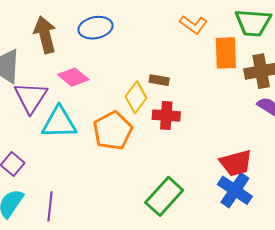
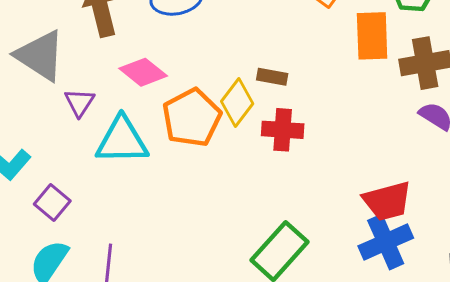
purple triangle: (31, 97) -> (79, 103), size x0.6
orange pentagon: (113, 131) -> (192, 118), moved
blue cross: (235, 190) -> (386, 242), turned 32

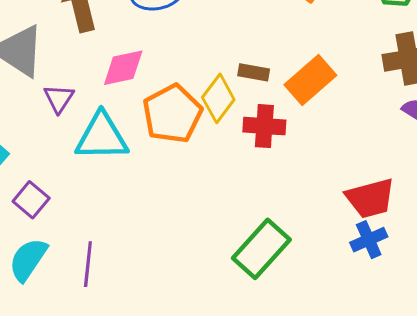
orange rectangle: (372, 36) -> (310, 80), moved, turned 51
pink diamond: (143, 72) -> (123, 68), turned -51
blue cross: (386, 242) -> (369, 240), size x0.7

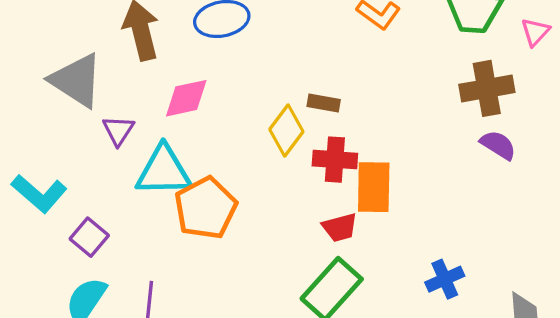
orange rectangle: (310, 80) -> (374, 187), moved, turned -48
orange pentagon: (172, 114) -> (206, 208), moved
red trapezoid: (370, 198) -> (340, 227), moved, size x0.7

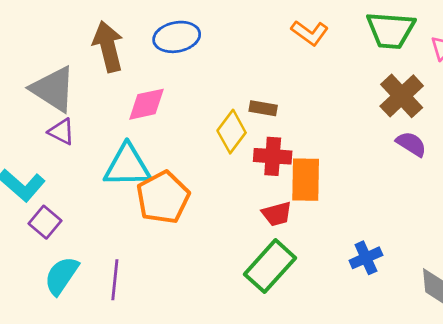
brown cross: (487, 88) -> (402, 96), turned -33
purple triangle: (118, 130) -> (61, 132), moved, turned -36
purple square: (89, 237) -> (45, 222), moved

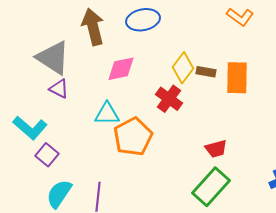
yellow diamond: (232, 132) -> (183, 68), moved
red cross: (273, 156) -> (169, 99), moved, turned 32
cyan triangle: (127, 166) -> (107, 114), size x0.7
orange rectangle: (306, 180) -> (237, 78), moved

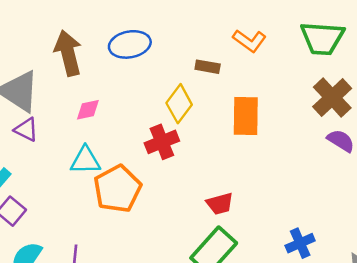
pink diamond: (121, 69) -> (88, 110), moved, size x0.7
brown rectangle: (206, 72) -> (208, 67), moved
red cross: (169, 99) -> (162, 142), turned 32

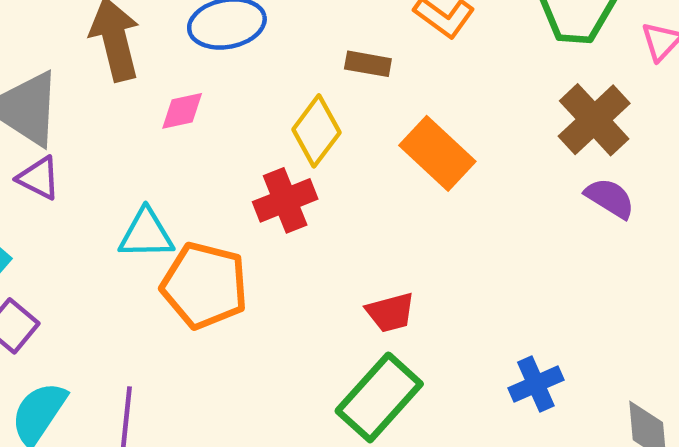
pink diamond: (88, 110) -> (182, 111), moved
orange rectangle: (246, 116) -> (437, 153), turned -48
orange pentagon: (117, 189) -> (205, 285), turned -30

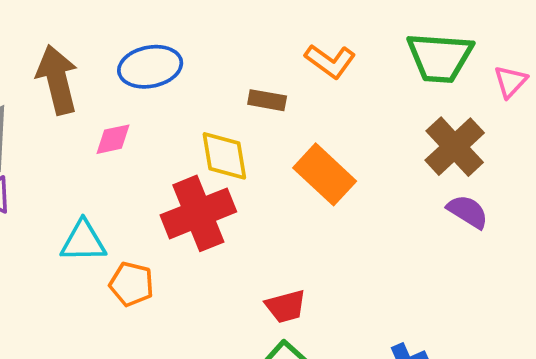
yellow diamond: (316, 131) -> (224, 156), turned -46
red cross: (285, 200) -> (198, 213), size x1.4
orange pentagon: (205, 285) -> (132, 284), size x0.6

